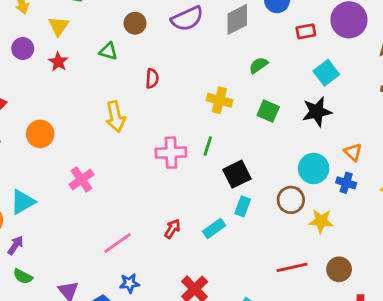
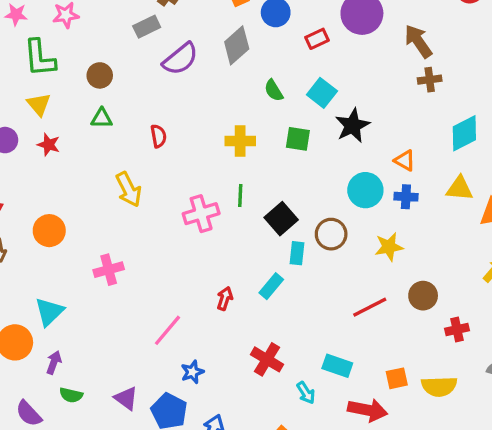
brown circle: (135, 23) -> (100, 75), moved
green semicircle: (258, 65) -> (274, 90), turned -72
cyan square: (326, 73) -> (322, 93), moved
pink cross: (81, 180) -> (109, 270), turned 35
brown circle: (291, 200) -> (331, 234), moved

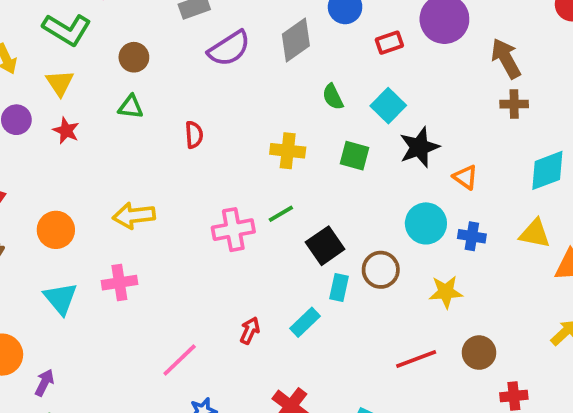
green L-shape: (40, 58) -> (67, 29), turned -60
orange triangle: (405, 160) -> (465, 177), moved
yellow arrow: (129, 189) -> (134, 216), moved, turned 104
green line: (240, 196) -> (281, 214), turned 50
cyan triangle: (49, 312) -> (61, 299), moved, turned -32

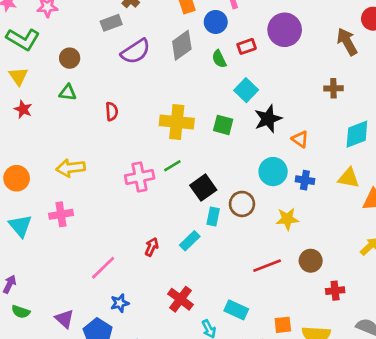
brown arrow: (506, 58) -> (347, 42), moved
green semicircle: (333, 97) -> (219, 59), moved
yellow cross: (288, 151) -> (177, 122), size x1.4

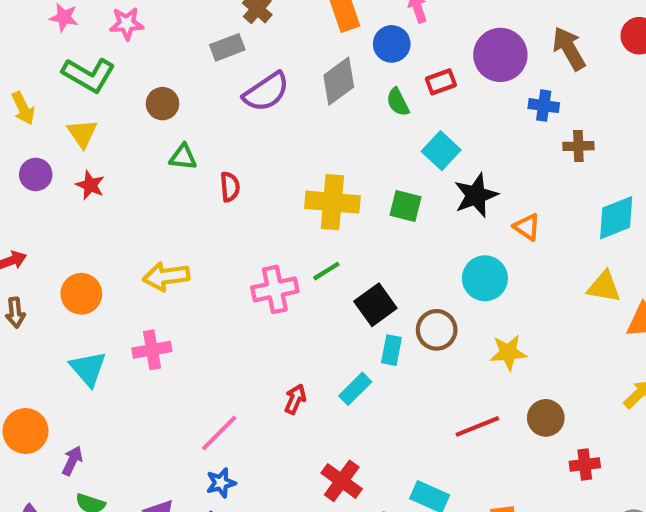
brown arrow: (347, 42) -> (569, 48), moved
green triangle: (68, 93) -> (183, 157), moved
blue cross: (305, 180) -> (544, 106), moved
blue star: (120, 303) -> (221, 483), moved

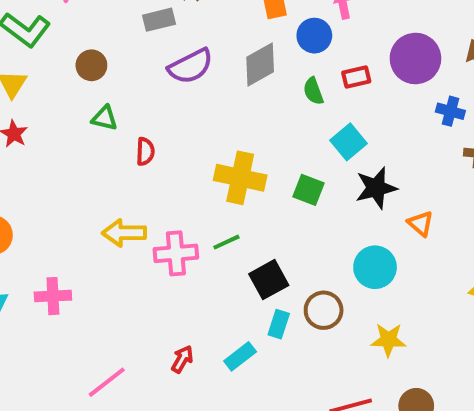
yellow arrow: (166, 276) -> (124, 233), moved

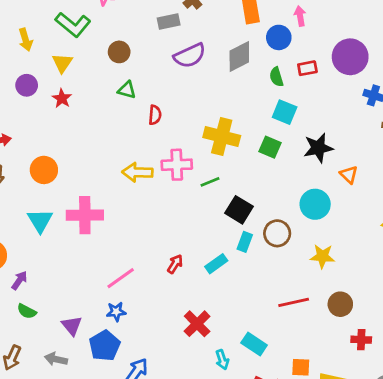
cyan square: (349, 142) -> (285, 112), moved, turned -30
pink cross: (176, 253) -> (177, 165), moved
black square: (269, 280) -> (239, 210), turned -32
pink cross: (53, 296) -> (85, 215), size x1.4

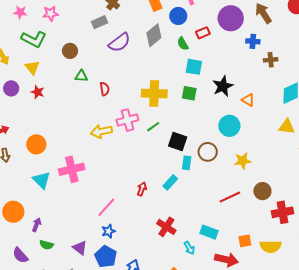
red cross: (361, 340) -> (282, 212), size x1.5

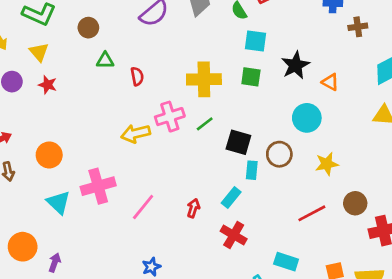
pink line: (106, 207) -> (143, 207), moved
red cross: (166, 227) -> (234, 235), moved

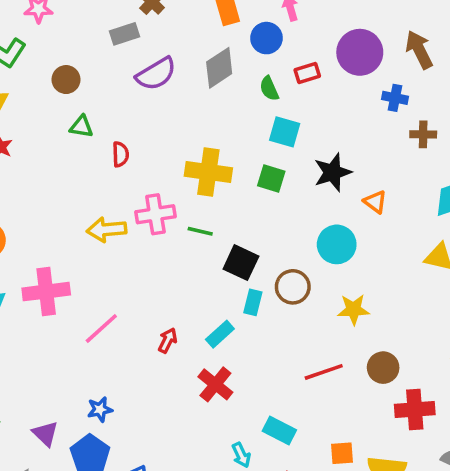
green line: (205, 124) -> (200, 231), turned 42

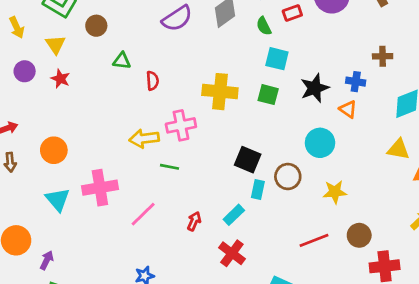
brown circle: (66, 80) -> (96, 26), moved
blue cross: (395, 98) -> (356, 82), moved
green line: (200, 231) -> (170, 167), moved

